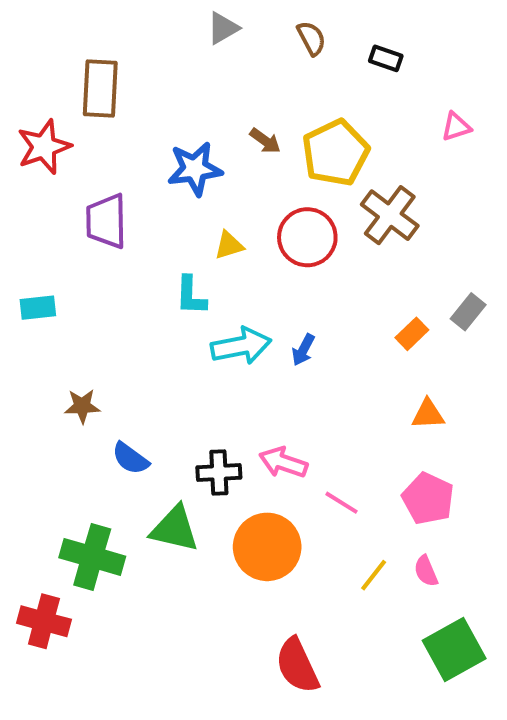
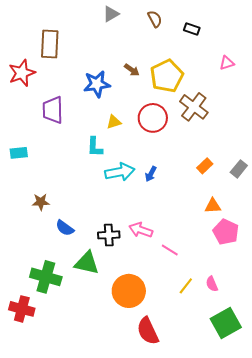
gray rectangle: (468, 312) -> (239, 169), moved
pink pentagon: (428, 499) -> (226, 232), moved
orange circle: (267, 547) -> (129, 291), moved

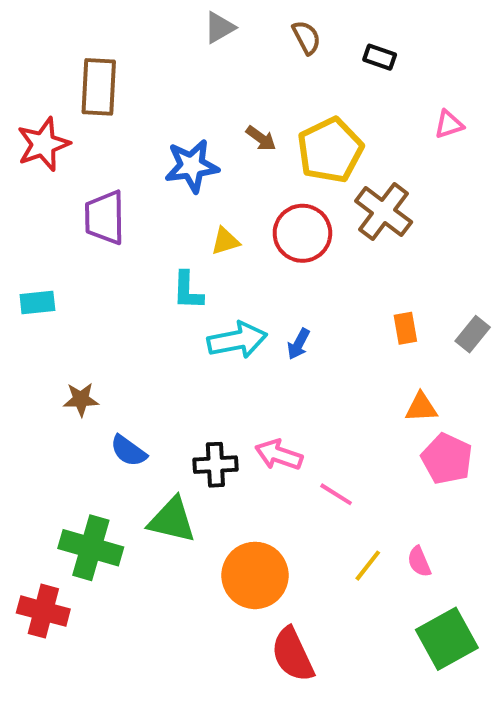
orange rectangle: (205, 166) -> (405, 328), turned -56

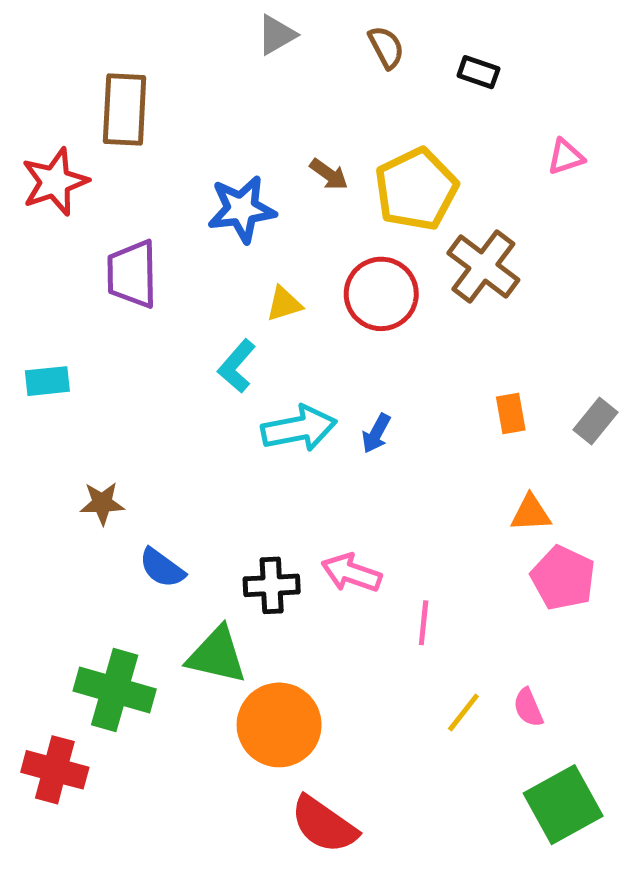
cyan L-shape: (188, 291) -> (237, 366), turned 39
pink line: (336, 494) -> (424, 623), turned 64
orange circle: (255, 575) -> (279, 725), moved
red semicircle: (293, 655) -> (324, 825), moved, turned -30

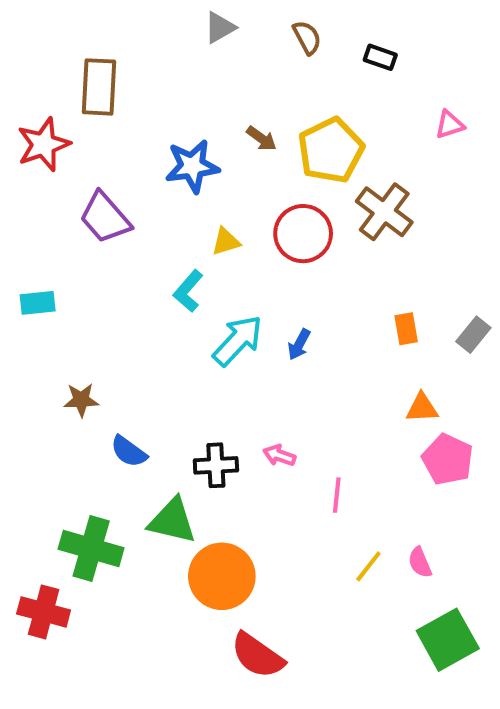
purple trapezoid: (132, 274) -> (105, 218), turned -40
cyan arrow: (299, 428) -> (238, 341), turned -36
pink arrow: (351, 573) -> (279, 455), size x0.7

